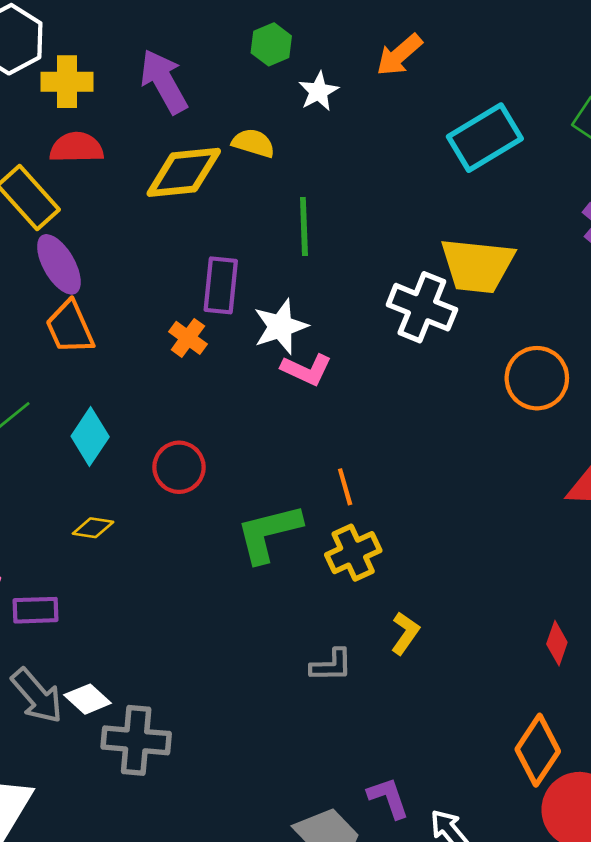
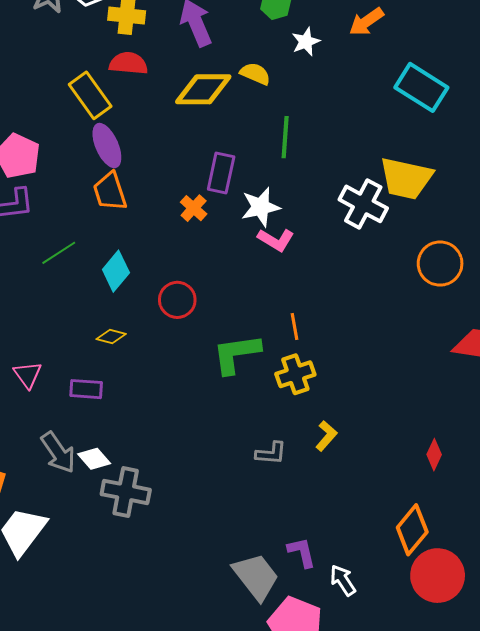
cyan rectangle: (485, 138) -> (421, 87), turned 57
purple rectangle: (35, 610) -> (86, 389), moved

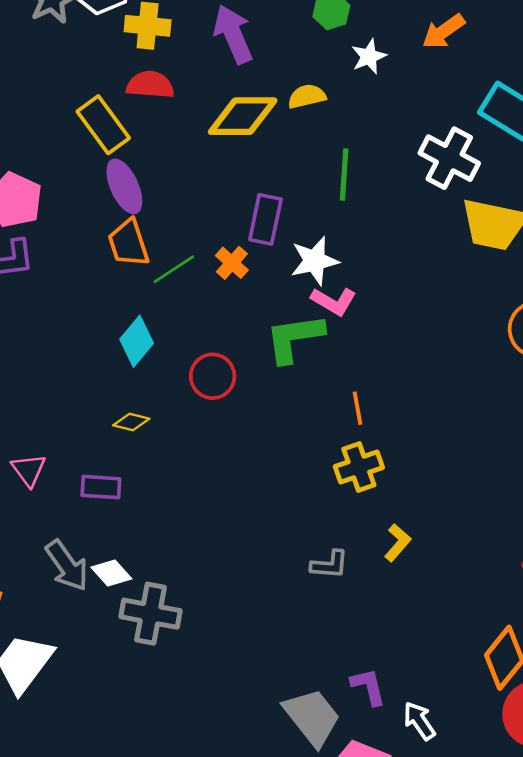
yellow semicircle: (255, 74) -> (307, 96), turned -36
white cross: (363, 204) -> (449, 158), moved
green line: (59, 253) -> (174, 269), moved
green L-shape: (236, 354) -> (294, 338), moved

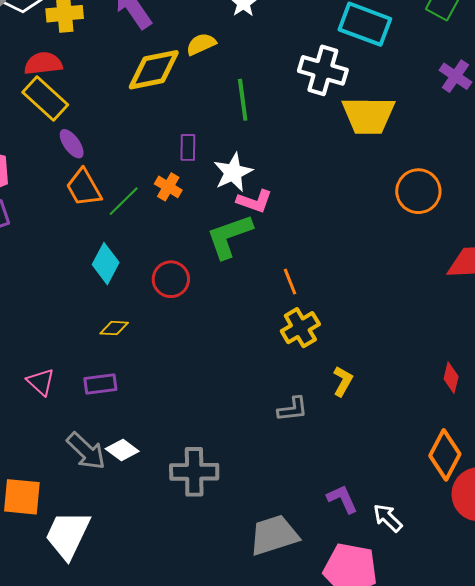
red semicircle: (150, 85) -> (43, 63), moved
purple ellipse: (124, 186) -> (72, 144), size x0.7
purple rectangle: (265, 219) -> (188, 147), size x0.7
gray cross: (151, 614) -> (194, 472), moved
gray trapezoid: (312, 717) -> (274, 535), moved, turned -58

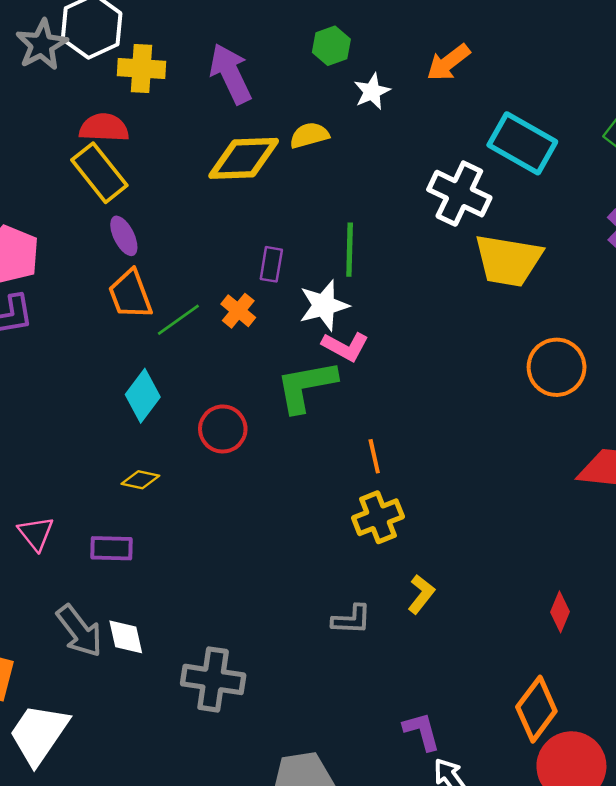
green line: (243, 100) -> (350, 250), moved
white diamond: (122, 450) -> (126, 637), turned 32
purple L-shape: (342, 499) -> (422, 731), moved

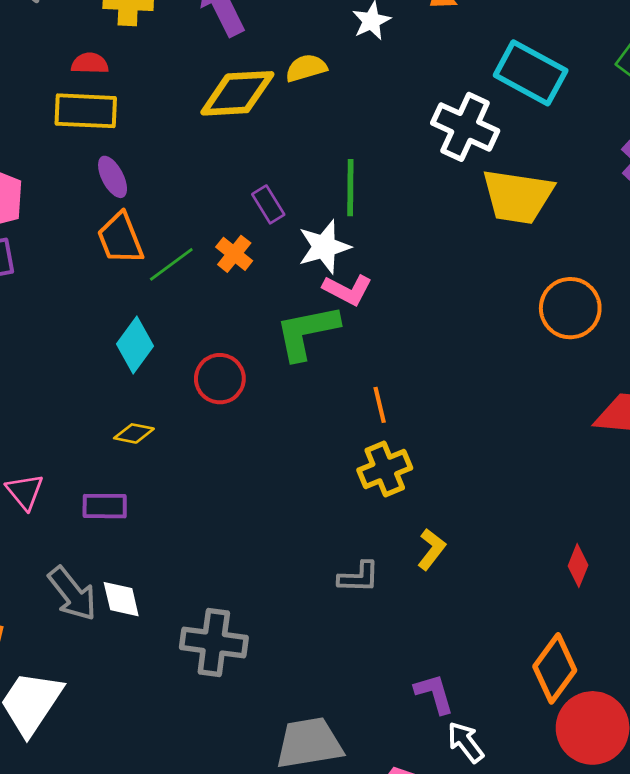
red semicircle: (104, 128) -> (90, 63), size x0.7
yellow rectangle: (99, 173) -> (86, 111), turned -48
purple rectangle: (271, 264) -> (268, 204), turned -40

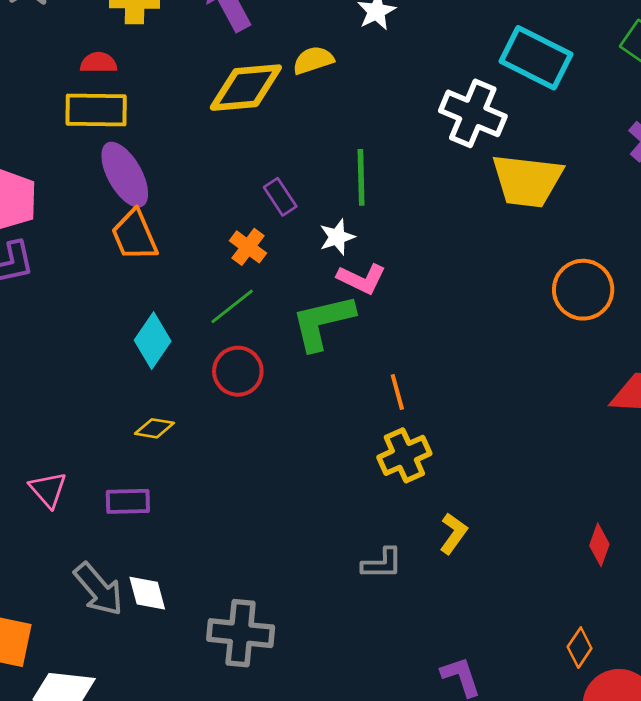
purple ellipse: (113, 177) -> (125, 175), size x1.6
white star: (324, 247) -> (337, 237), size x0.7
green line: (171, 264) -> (232, 306), moved
orange diamond: (555, 668) -> (580, 648), size x0.6

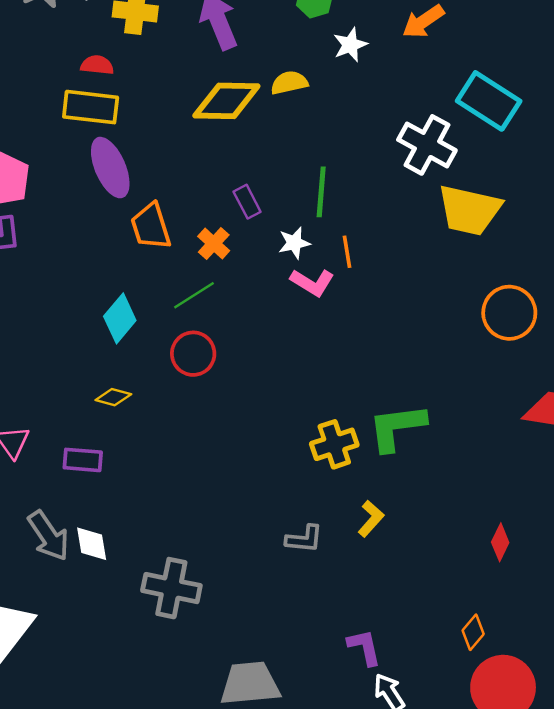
orange trapezoid: (135, 235) -> (151, 226), moved
green L-shape: (323, 322) -> (397, 427), moved
orange line: (397, 392) -> (347, 252), moved

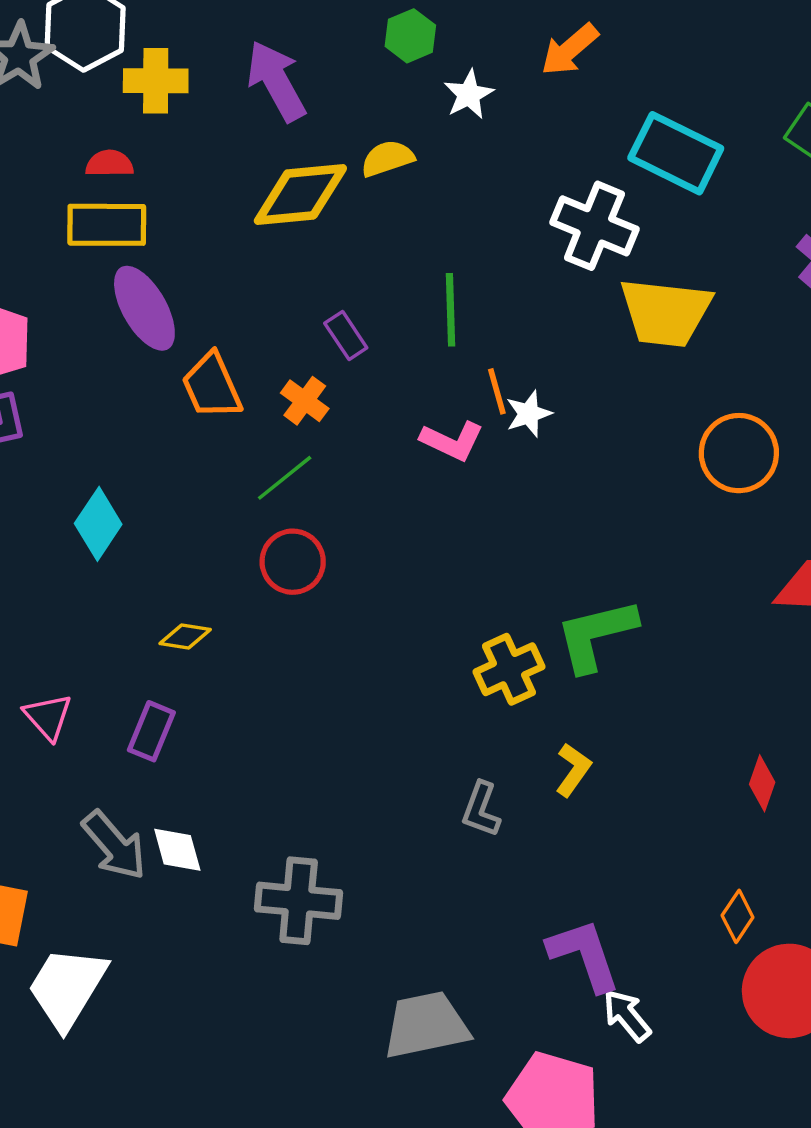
white star: (294, 243) -> (529, 414), moved
cyan diamond: (120, 318) -> (98, 524), moved
purple rectangle: (83, 460) -> (151, 731), turned -66
gray L-shape: (304, 539) -> (481, 809), turned 111
purple L-shape: (364, 647) -> (584, 955), size x1.4

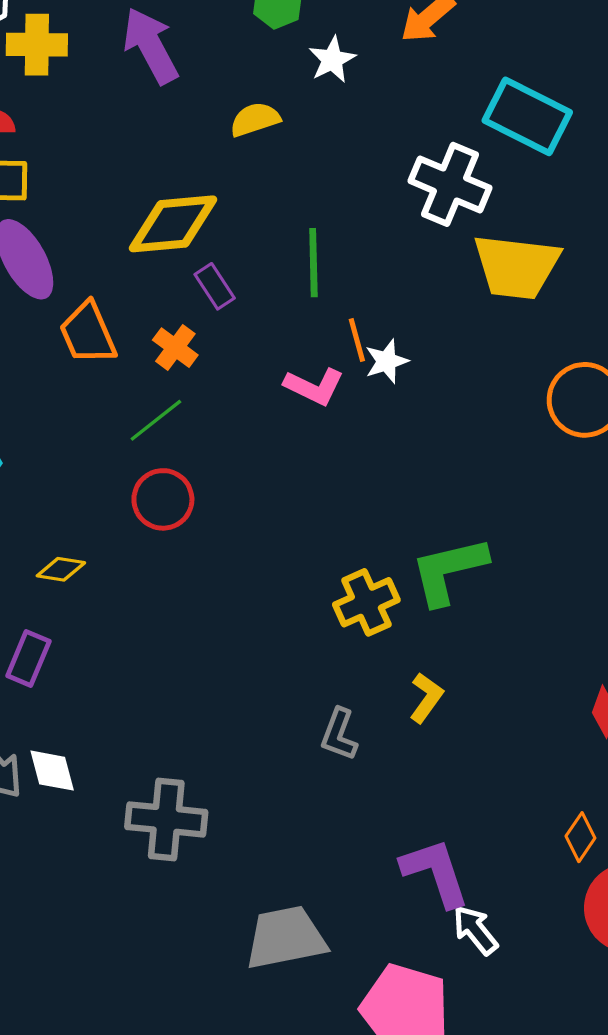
yellow diamond: (300, 194) -> (173, 224), moved

